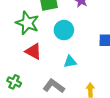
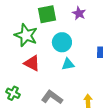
cyan triangle: (70, 62) -> (68, 64), moved

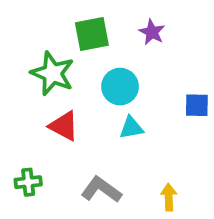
green cross: (13, 93) -> (28, 182), turned -32

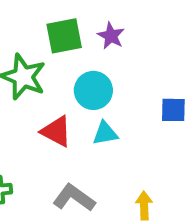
purple star: (152, 32) -> (111, 36), moved
red triangle: (64, 126) -> (56, 131), moved

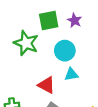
red triangle: (56, 131) -> (47, 85), moved

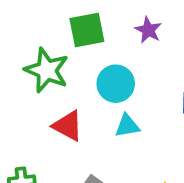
purple star: (75, 20) -> (148, 30), moved
red triangle: (47, 85) -> (68, 126), moved

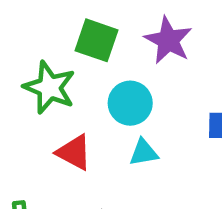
green square: (87, 30) -> (97, 40), turned 30
purple star: (148, 30) -> (168, 40), size x1.5

